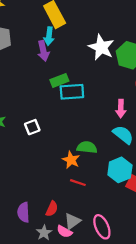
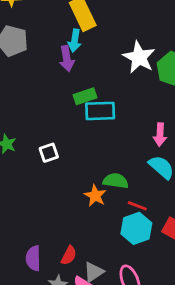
cyan hexagon: (120, 170) -> (136, 228), moved
red line: (78, 183) -> (137, 206), moved

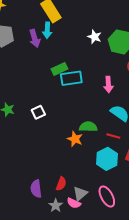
white star: (139, 57) -> (95, 37), size x0.6
purple arrow: (67, 59) -> (35, 38), moved
pink arrow: (160, 135) -> (108, 85), moved
red line: (137, 206) -> (113, 136), moved

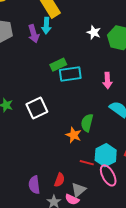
white square: (38, 112) -> (37, 108), size x1.5
green semicircle: (88, 127) -> (87, 123), turned -78
red line: (113, 136) -> (87, 163), moved
pink ellipse: (107, 196) -> (108, 175), moved

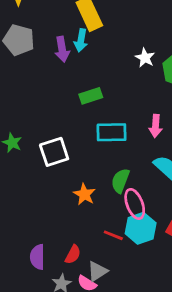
cyan rectangle: (70, 74) -> (112, 132), moved
orange star: (74, 135) -> (84, 194), moved
pink ellipse: (108, 175) -> (135, 204), moved

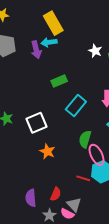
cyan arrow: (81, 40) -> (49, 42), turned 77
cyan rectangle: (112, 132) -> (76, 105), turned -45
orange star: (84, 194) -> (47, 151), moved
gray triangle: (97, 271) -> (74, 205), turned -35

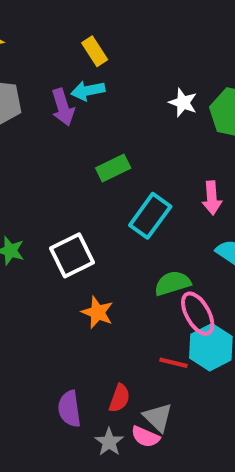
yellow rectangle: (53, 23) -> (95, 51), size x0.6
green semicircle: (85, 139) -> (172, 283), turned 60

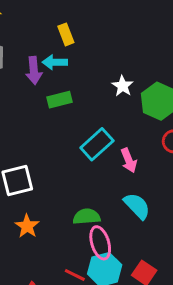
green rectangle: (113, 168) -> (59, 100), moved
pink arrow: (212, 198) -> (129, 160), turned -30
cyan rectangle: (150, 216) -> (97, 144), moved

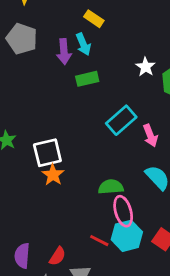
yellow rectangle: (66, 34) -> (94, 19), turned -36
cyan arrow: (55, 62) -> (83, 44), turned -115
orange star: (27, 226) -> (53, 175), moved

